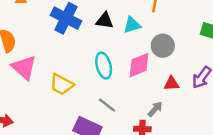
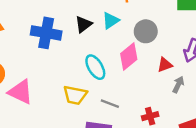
black triangle: (105, 21) -> (83, 24), turned -30
yellow trapezoid: (62, 84) -> (75, 95), moved
gray arrow: (155, 109) -> (178, 85), moved

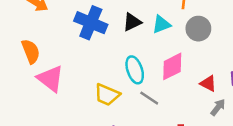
gray circle: (146, 31) -> (198, 29), moved
red triangle: (165, 65) -> (208, 83), turned 35
gray line: (110, 104) -> (149, 98), moved

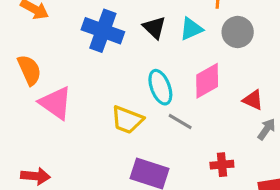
black triangle: (132, 22) -> (154, 28), turned -48

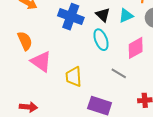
cyan ellipse: (160, 87) -> (101, 40), moved
yellow trapezoid: (127, 120) -> (74, 77), moved, turned 65

